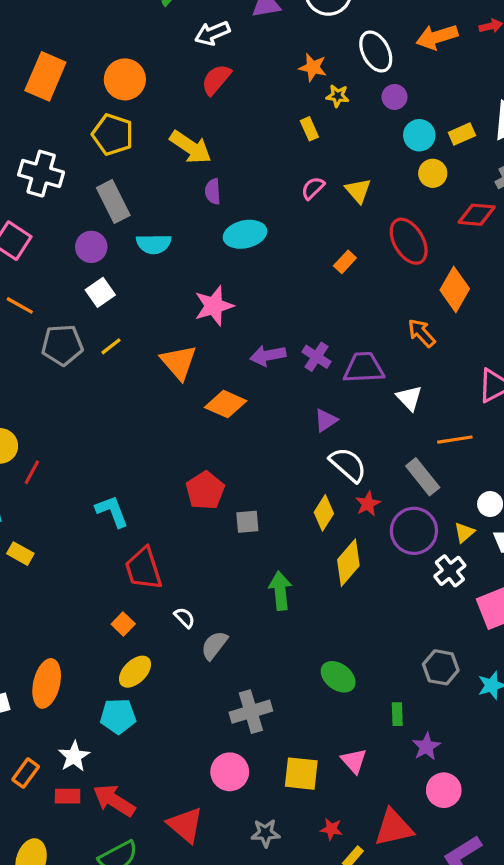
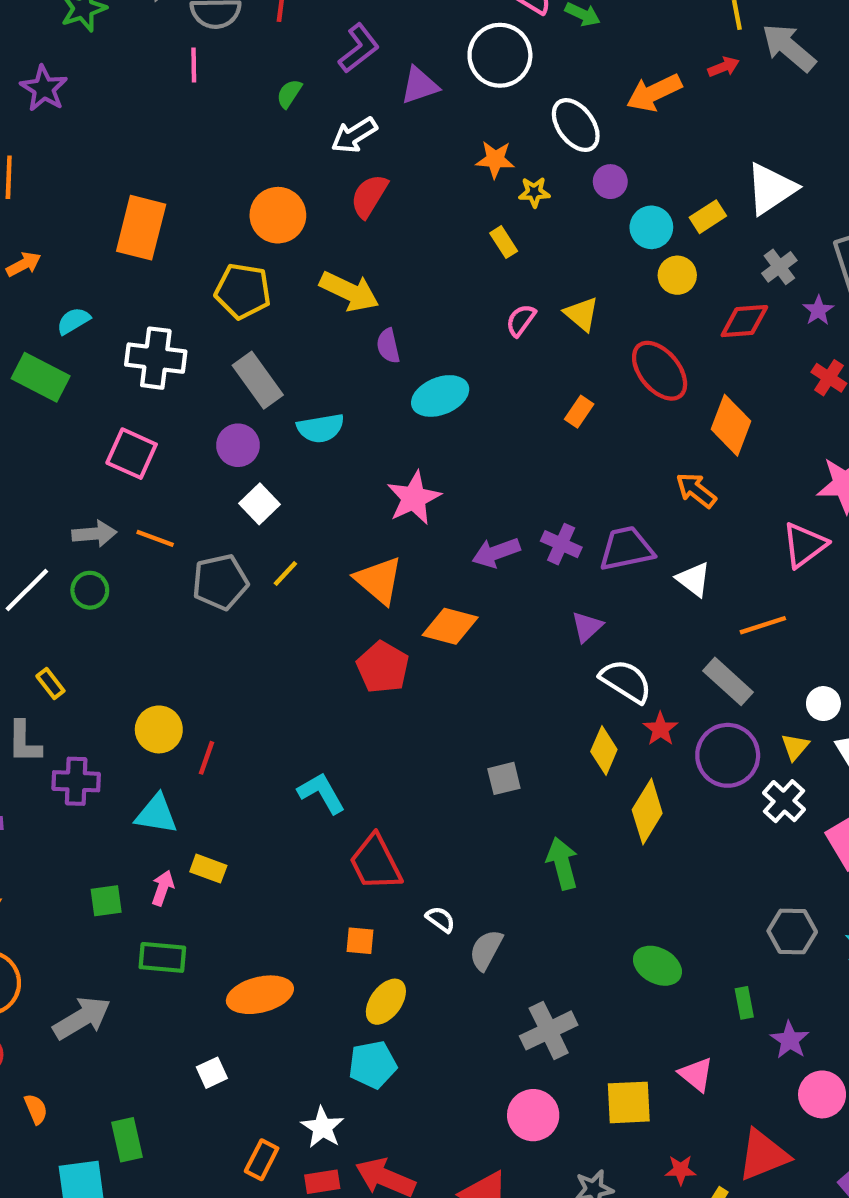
orange circle: (125, 79) -> (278, 215), moved
red pentagon: (205, 490) -> (383, 667), moved
orange square: (123, 624) -> (360, 941), turned -30
orange ellipse: (47, 683) -> (260, 995), moved, turned 72

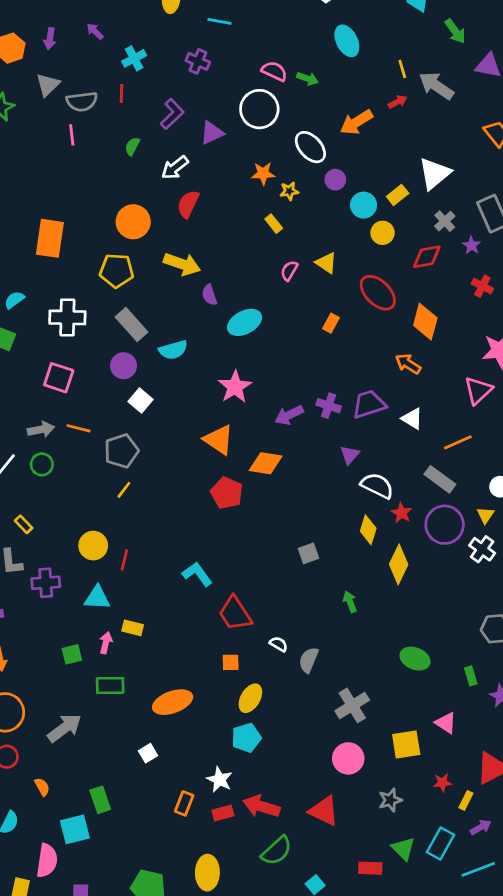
yellow line: (285, 574) -> (124, 490), moved
green arrow: (562, 863) -> (350, 602), size x0.7

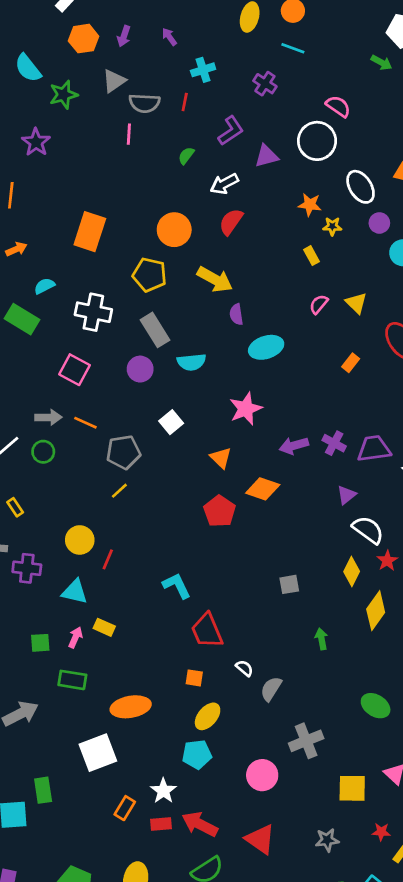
green arrow: (308, 79) -> (381, 63), moved
white square: (141, 400) -> (171, 422), moved
orange triangle: (219, 440) -> (221, 458), size x0.7
white square: (148, 753) -> (98, 753), size x2.0
pink circle: (348, 758) -> (262, 775), moved

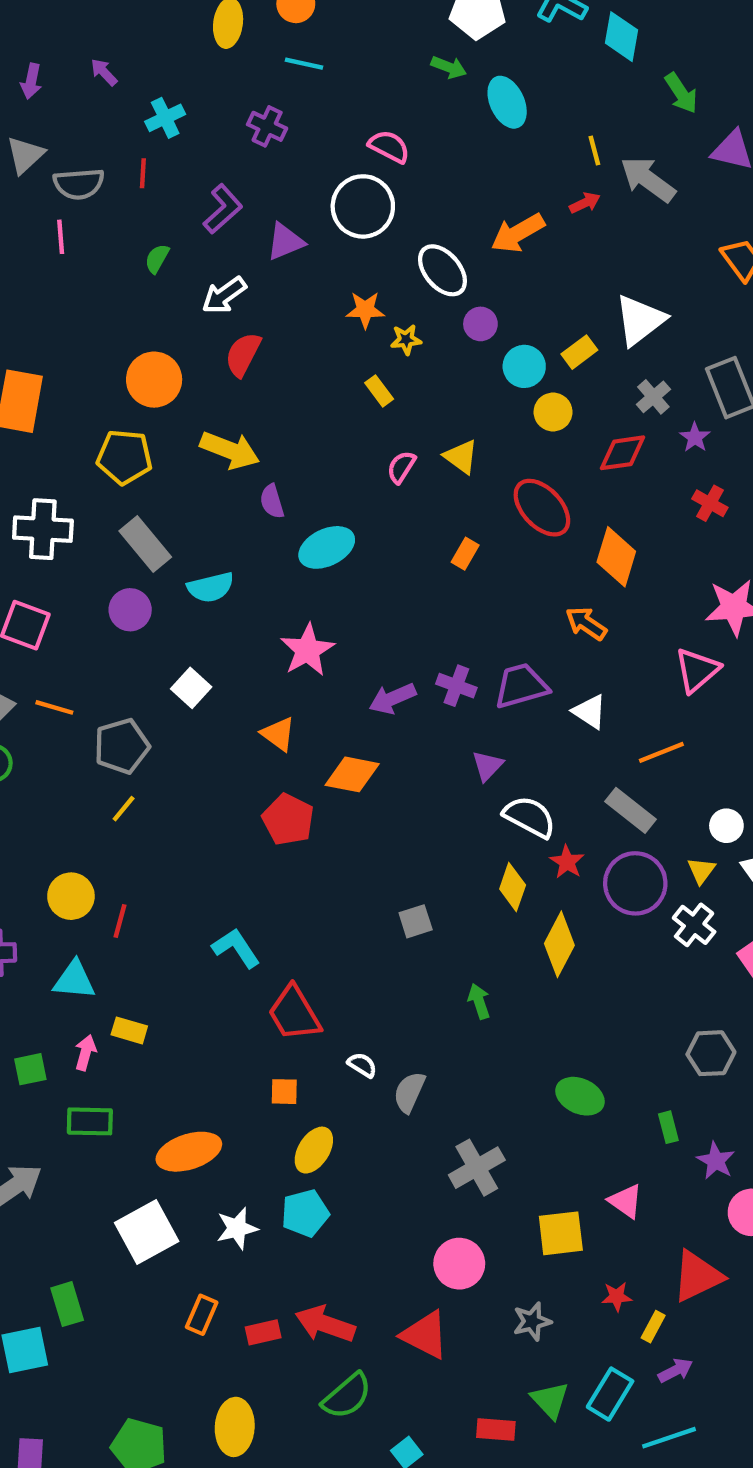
pink circle: (262, 775) -> (459, 1264), moved
white star: (163, 791) -> (237, 1228), moved, turned 30

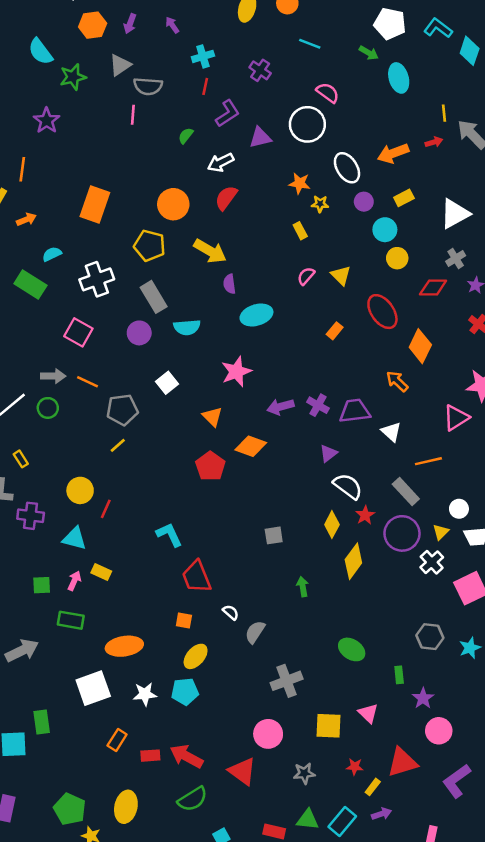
cyan line: (304, 64) -> (310, 44), moved
red line: (143, 173) -> (205, 86), moved
yellow rectangle: (579, 352) -> (404, 198), moved
white cross: (43, 529) -> (97, 279), turned -32
green triangle: (550, 1400) -> (308, 820), turned -50

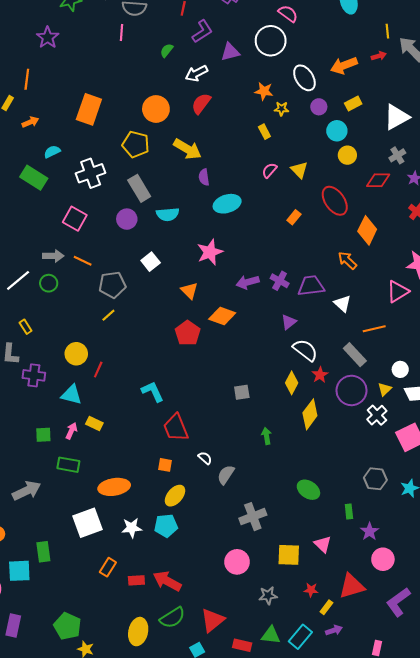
red triangle: (242, 771) -> (213, 620), moved, turned 45
yellow ellipse: (126, 807) -> (138, 632), moved

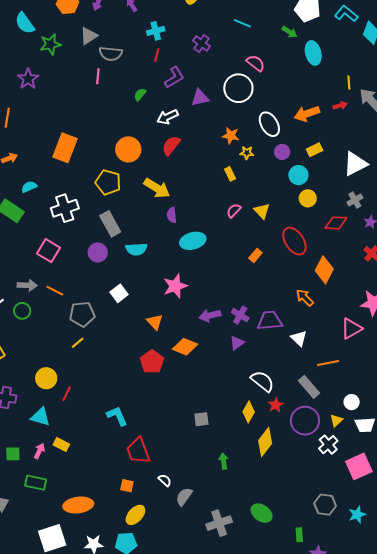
purple triangle: (289, 322) -> (237, 343), moved
gray cross: (253, 517) -> (219, 523), moved

